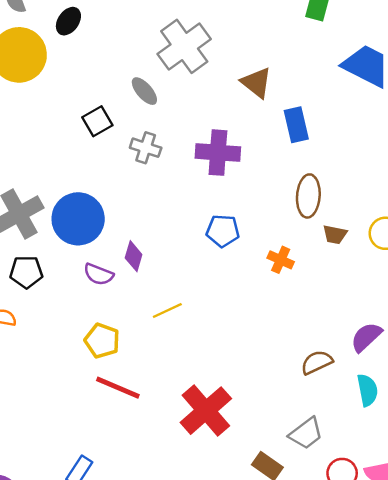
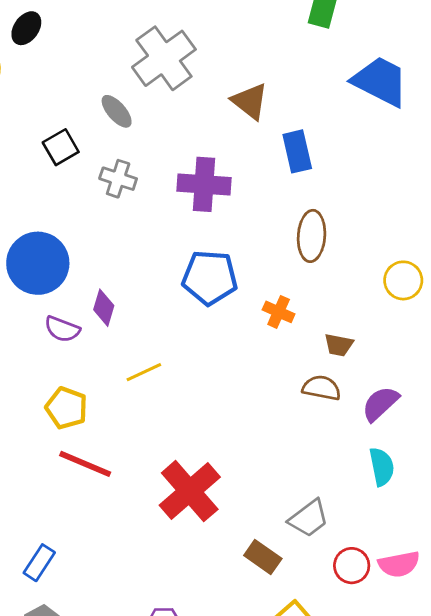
blue pentagon: (223, 231) -> (210, 278), size x1.4
brown trapezoid: (335, 235) -> (339, 345), moved
brown semicircle: (317, 362) -> (322, 388), moved, turned 36

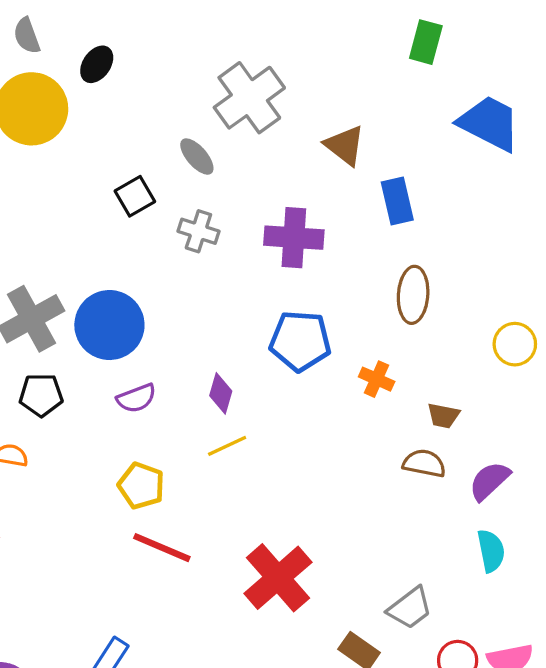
purple diamond: (104, 308) -> (221, 393), moved
purple semicircle: (62, 329) -> (136, 398), turned -42

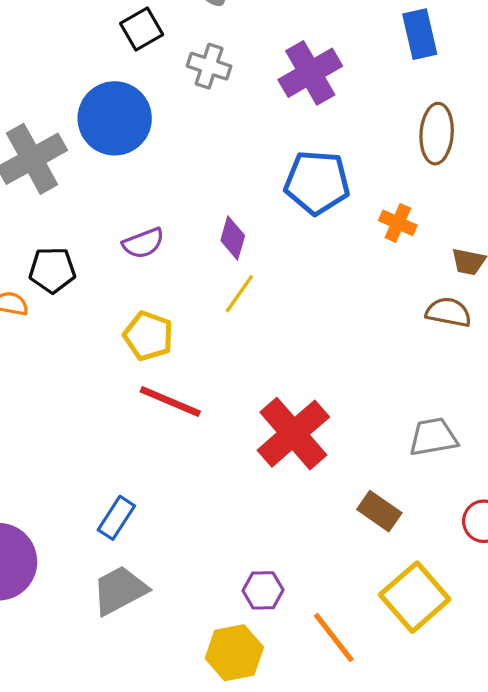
purple cross: (294, 238) -> (310, 73), turned -34
blue circle: (109, 325) -> (115, 118), moved
black pentagon: (41, 395) -> (52, 270), moved
yellow line: (227, 446) -> (239, 294), turned -30
gray trapezoid: (410, 608) -> (433, 437), moved, turned -153

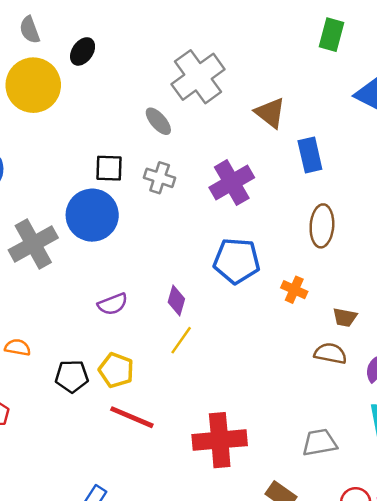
black square: (142, 29) -> (109, 168), moved, turned 32
black pentagon: (52, 270) -> (72, 376), moved
red cross: (293, 434) -> (220, 440), turned 36

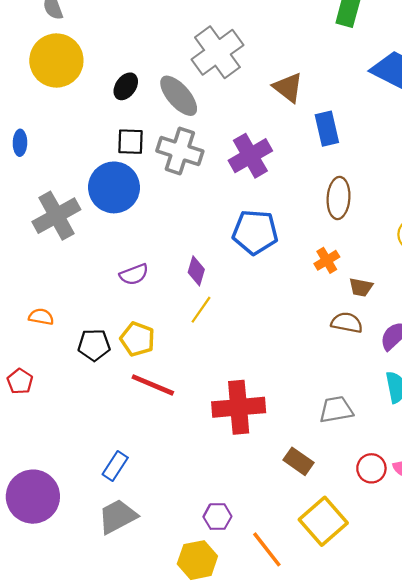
black ellipse: (83, 51) -> (126, 86), moved
gray ellipse: (158, 121) -> (179, 96), size x1.5
gray cross: (160, 178) -> (180, 151), size x1.5
orange cross: (294, 290) -> (327, 260), moved, turned 35

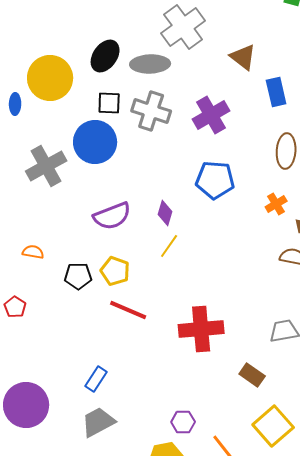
yellow circle: (56, 60) -> (50, 78), moved
black ellipse: (126, 86) -> (105, 56), size x1.4
gray ellipse: (179, 96) -> (150, 64), turned -51
purple semicircle: (134, 274) -> (112, 216), size x1.5

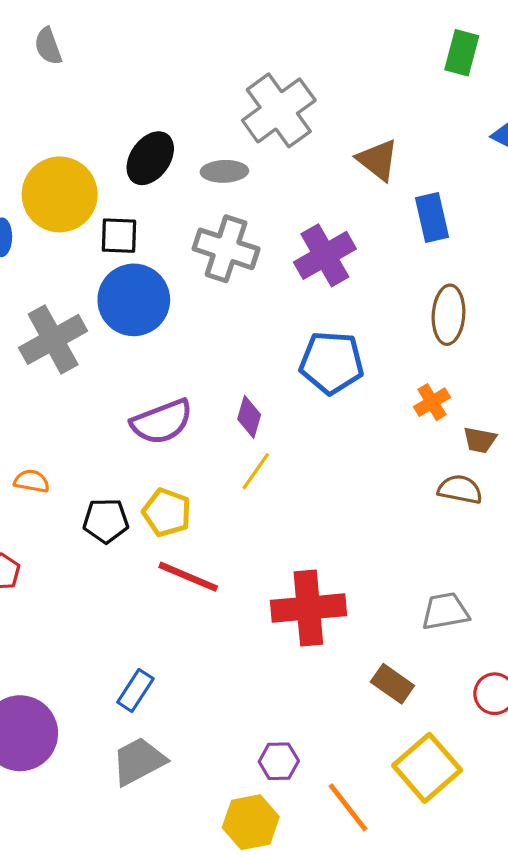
gray ellipse: (150, 64) -> (224, 171), size x0.7
black square: (109, 103) -> (119, 236), moved

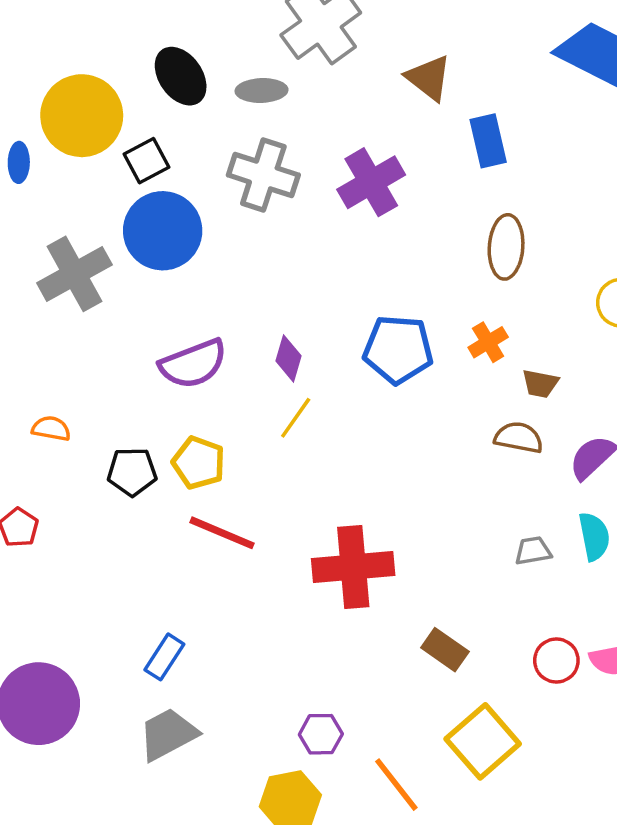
black ellipse: (150, 158) -> (181, 76), turned -70
black square: (119, 236) -> (146, 161), turned -30
blue pentagon: (332, 362) -> (398, 349), moved
gray trapezoid: (445, 611) -> (533, 551), moved, size x0.7

